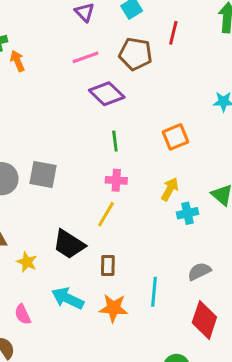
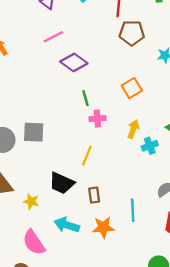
brown pentagon: (135, 54) -> (132, 33), moved
pink cross: (116, 180) -> (97, 119), moved
pink semicircle: (23, 314) -> (34, 242), size x1.6

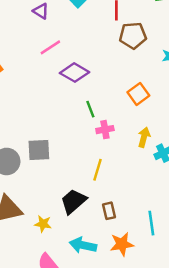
black trapezoid: (62, 183) -> (73, 201), turned 120

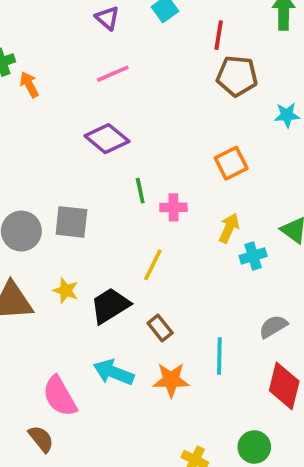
purple diamond: (75, 73) -> (107, 139), moved
green line: (90, 109) -> (140, 191), moved
brown rectangle: (109, 211) -> (160, 328), turned -35
yellow star: (43, 224) -> (66, 291), moved

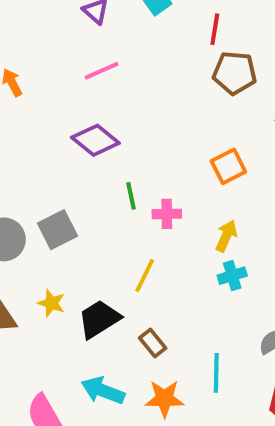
gray square: (71, 222) -> (57, 230), turned -33
cyan cross: (253, 256) -> (232, 276), moved

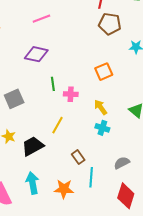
purple diamond: (95, 140) -> (36, 54), turned -30
yellow arrow: (226, 236) -> (101, 107), turned -63
cyan cross: (232, 276) -> (102, 128), turned 32
brown rectangle: (153, 343) -> (78, 157), moved
cyan arrow: (103, 391) -> (32, 183), turned 55

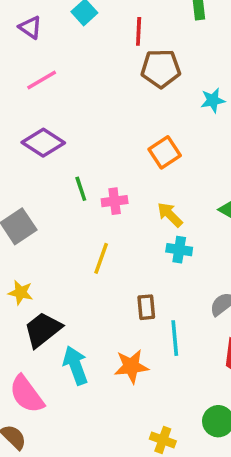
purple diamond: (36, 54) -> (43, 143), turned 30
black trapezoid: (33, 146) -> (43, 330), moved
brown rectangle: (78, 157) -> (146, 307), turned 40

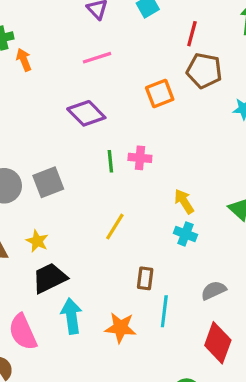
orange square: (165, 152) -> (160, 93), moved
pink cross: (115, 201) -> (140, 158), moved

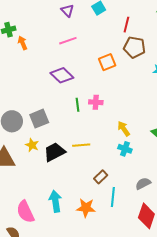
yellow line: (115, 227) -> (81, 145), turned 54
yellow star: (37, 241) -> (32, 145), moved
black trapezoid: (50, 278) -> (54, 152), moved
brown rectangle: (145, 278) -> (101, 177), turned 40

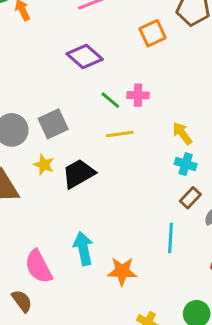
green line: (78, 105) -> (110, 100), turned -40
yellow line: (81, 145) -> (120, 134), moved
brown rectangle: (101, 177) -> (190, 198), moved
orange star: (86, 208) -> (122, 271), moved

